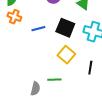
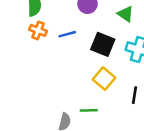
blue line: (38, 29) -> (67, 34), moved

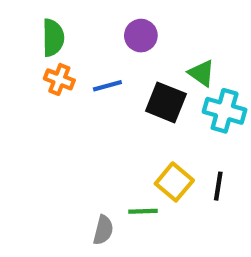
green triangle: (126, 14) -> (202, 73), moved
yellow square: (104, 79) -> (174, 182), moved

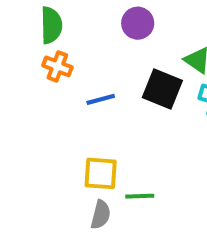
blue line: (107, 86) -> (101, 99), moved
yellow square: (174, 182) -> (101, 173), moved, turned -36

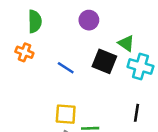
orange cross: (57, 66) -> (24, 52), moved
blue line: (101, 99) -> (66, 68), turned 48

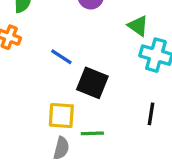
black square: (104, 61) -> (92, 83), moved

